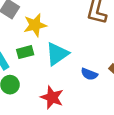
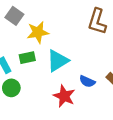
red star: (52, 97) -> (64, 96), moved

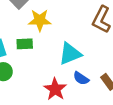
cyan triangle: (58, 61) -> (70, 54), moved

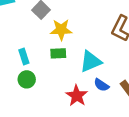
green rectangle: (25, 44) -> (58, 53), moved

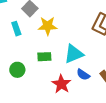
green rectangle: (58, 53) -> (44, 57), moved
cyan rectangle: (24, 56) -> (16, 29), moved

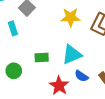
yellow star: (48, 26) -> (71, 17), moved

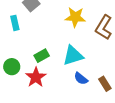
green rectangle: (42, 57) -> (42, 56), turned -32
red star: (59, 86) -> (36, 77), moved

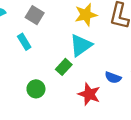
cyan triangle: (73, 56) -> (81, 45), moved
red star: (36, 77) -> (89, 94), moved

